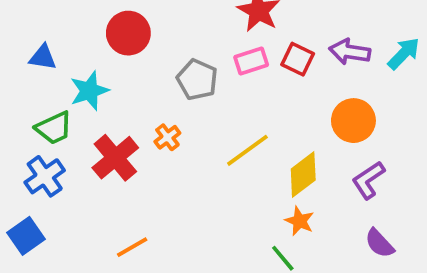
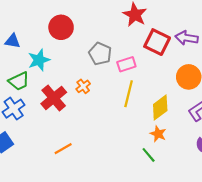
red square: (298, 59) -> (157, 42), size x1.4
pink rectangle: (251, 61) -> (126, 64), moved
yellow line: (247, 150) -> (129, 94), turned -40

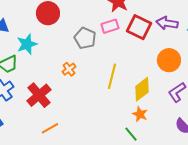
pink rectangle: (126, 64) -> (110, 26), moved
red cross: (54, 98) -> (39, 95), moved

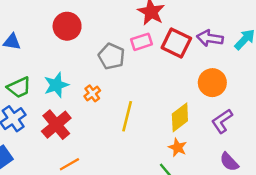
cyan star: (27, 44) -> (56, 85), moved
yellow line: (112, 76) -> (127, 116), moved

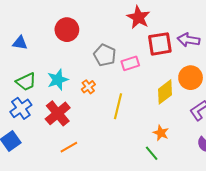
pink rectangle: (142, 42) -> (130, 63), moved
red square: (176, 43) -> (160, 44), turned -35
yellow diamond: (180, 117) -> (165, 92), moved

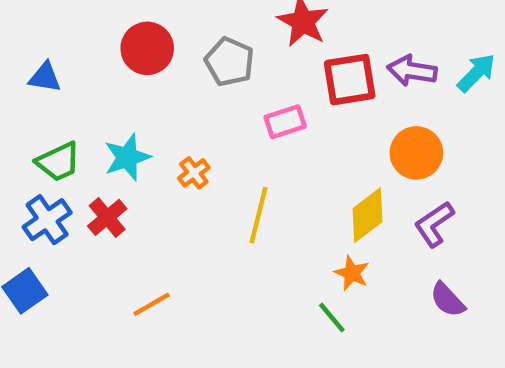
gray pentagon: (105, 55) -> (230, 62), moved
yellow diamond: (165, 92) -> (367, 215), moved
red cross: (58, 113) -> (107, 217), moved, size x0.7

